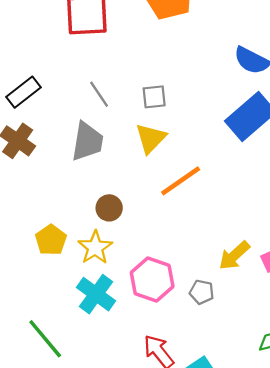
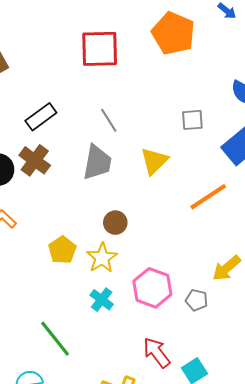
gray square: (154, 97) -> (192, 120), moved
orange line: (181, 181) -> (208, 197), moved
cyan cross: (96, 294) -> (102, 300), size x0.7

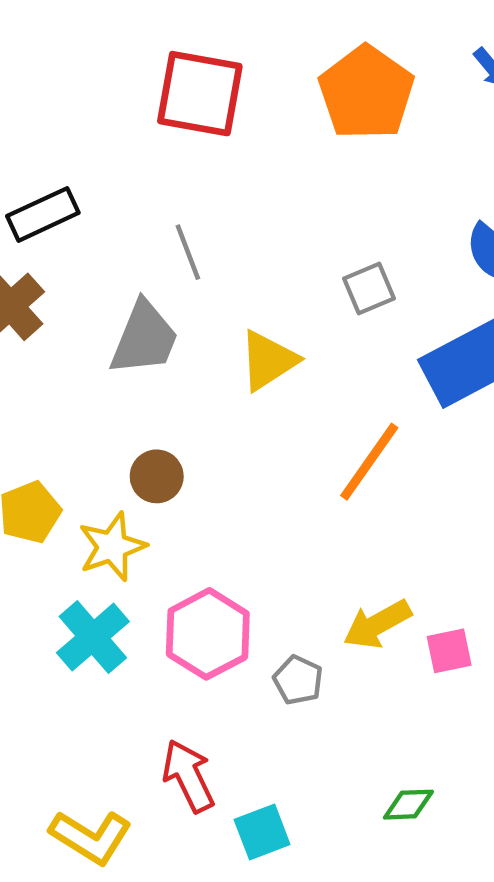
gray square: (192, 120) -> (369, 289), turned -30
orange line: (208, 197) -> (369, 462), turned -33
cyan cross: (102, 300) -> (93, 637), size x1.4

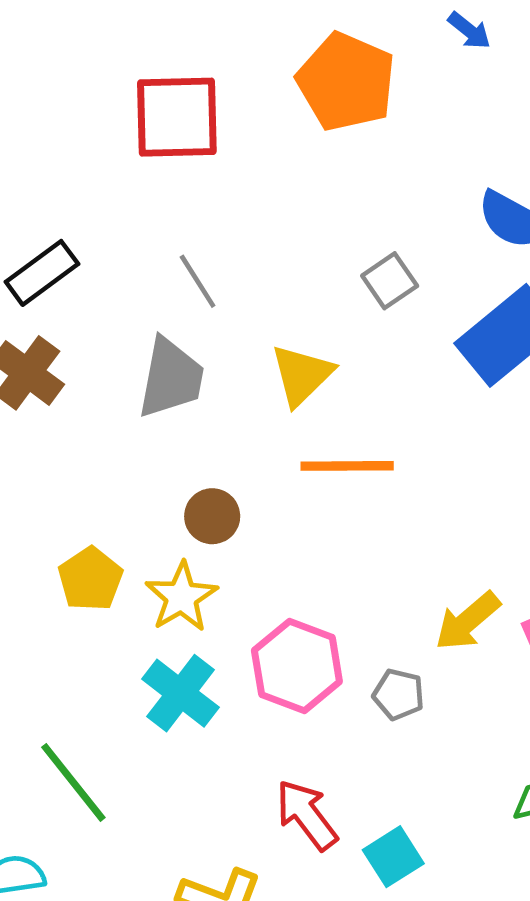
orange line: (369, 462) -> (347, 466), moved, turned 66

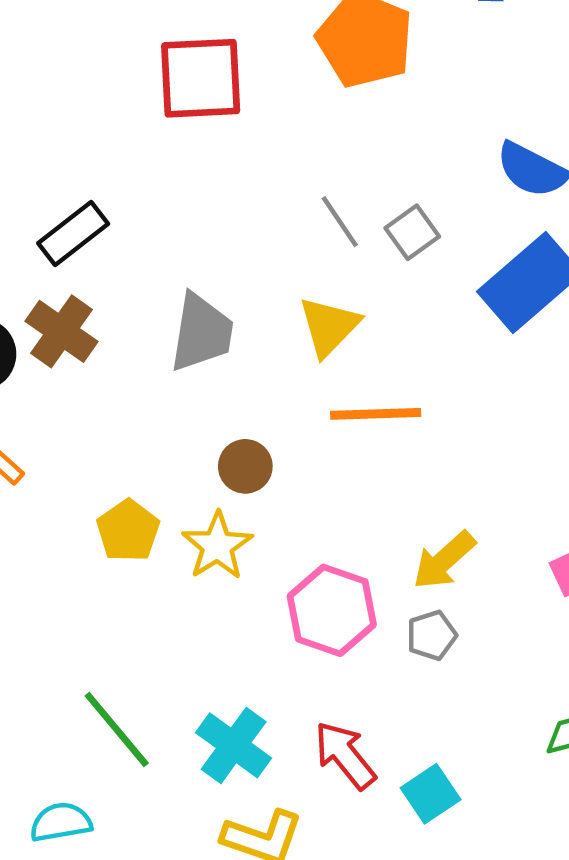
gray line: (198, 281) -> (340, 222), moved
yellow arrow: (468, 621) -> (444, 560), moved
cyan cross: (180, 693) -> (234, 745), moved
gray pentagon: (399, 694) -> (432, 635), turned -30

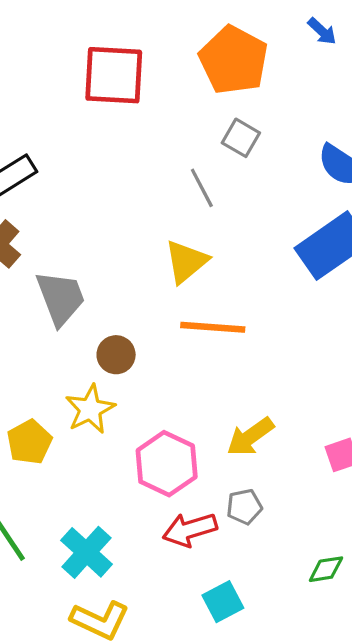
gray square: (412, 232) -> (241, 138), moved, turned -30
gray trapezoid: (202, 333) -> (61, 298), moved, turned -36
yellow pentagon: (128, 531) -> (29, 442), moved
gray pentagon: (432, 635) -> (244, 507), moved
red arrow: (345, 755) -> (190, 530), moved, turned -74

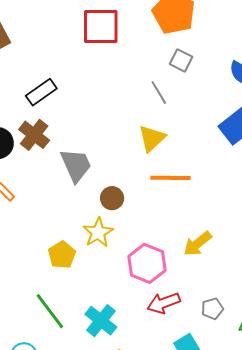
gray pentagon: (244, 507) -> (212, 309), moved

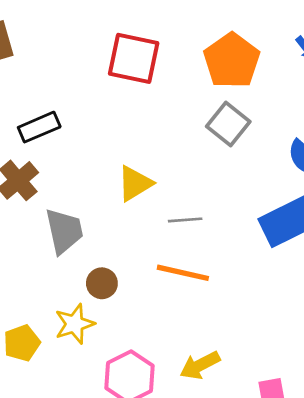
gray square: (181, 60) -> (228, 124), size x1.4
gray line: (159, 93) -> (185, 220), moved, turned -75
yellow triangle: (152, 138) -> (135, 183), moved

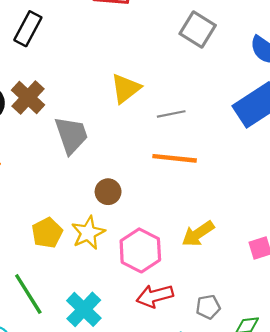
black rectangle: (39, 127) -> (28, 29), moved, turned -32
brown circle: (102, 283) -> (108, 192), moved
yellow star: (75, 324) -> (88, 233), moved

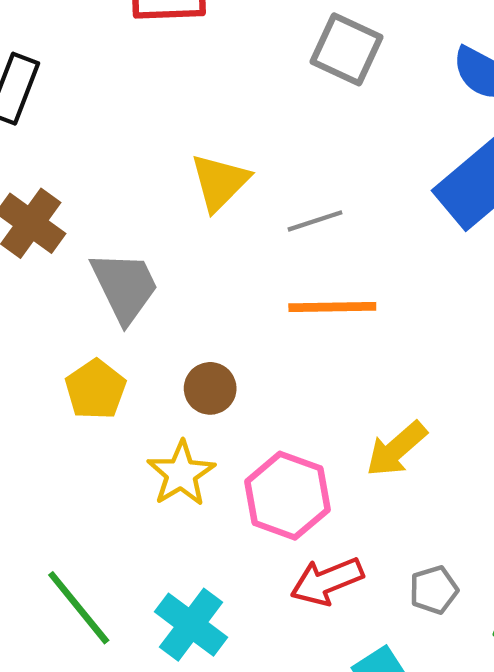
yellow pentagon: (47, 233) -> (96, 389), moved

